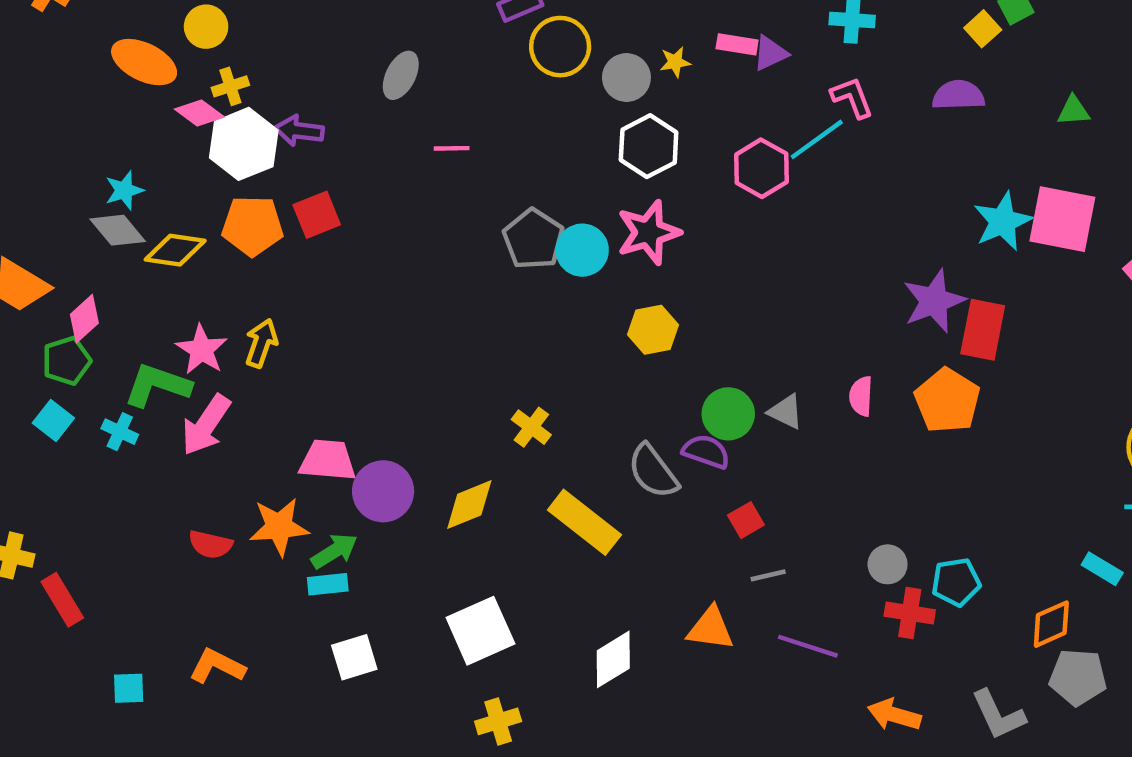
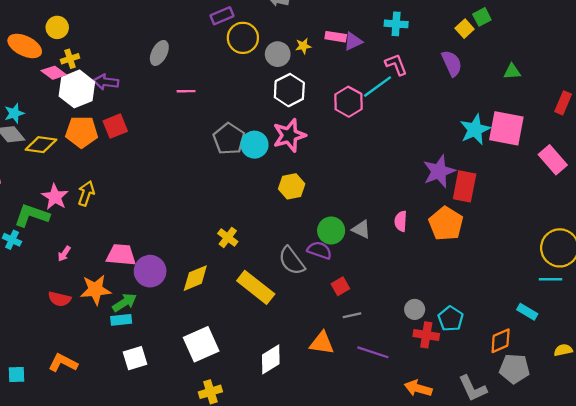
purple semicircle: (958, 95) -> (452, 63), turned 68
pink arrow: (206, 425) -> (64, 254), moved, size x0.5
cyan pentagon: (956, 582) -> (451, 319), turned -30

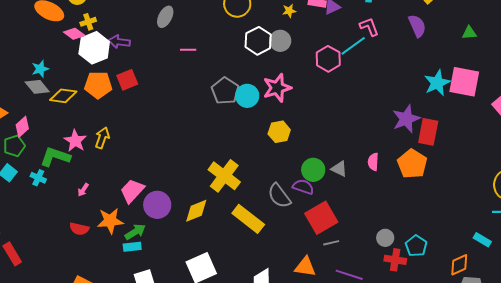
gray circle: (278, 54) -> (280, 41), moved
white hexagon: (289, 90) -> (258, 41), moved
yellow cross: (228, 237) -> (224, 176), size x1.8
pink trapezoid: (121, 255) -> (132, 191), turned -52
red square: (340, 286) -> (321, 218), size x2.0

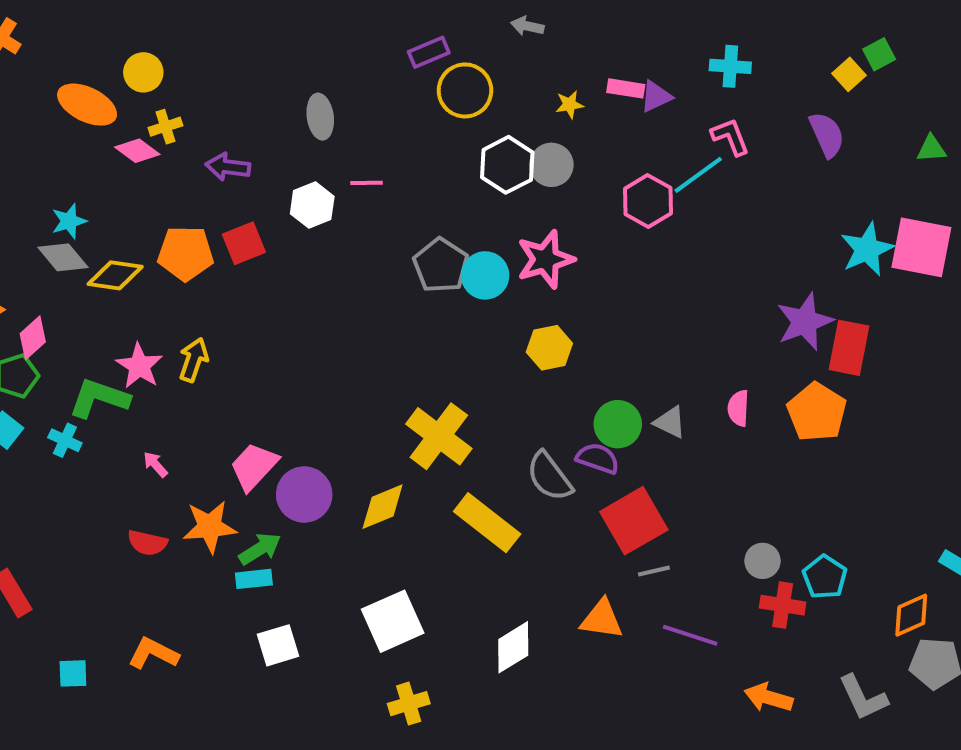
gray ellipse: (165, 17) -> (320, 117), turned -35
white hexagon: (94, 48) -> (312, 205), moved, size x0.7
pink arrow: (83, 190) -> (155, 464), turned 104

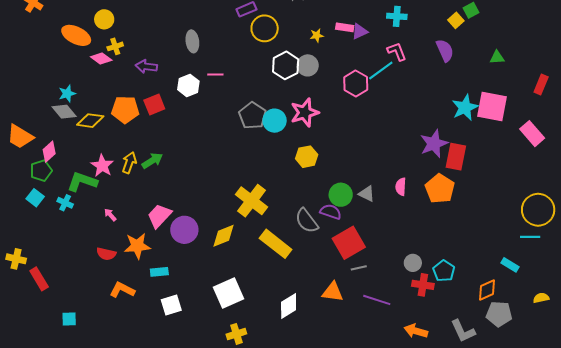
green arrow: (260, 549) -> (152, 161), moved
orange L-shape: (153, 653) -> (122, 290), moved

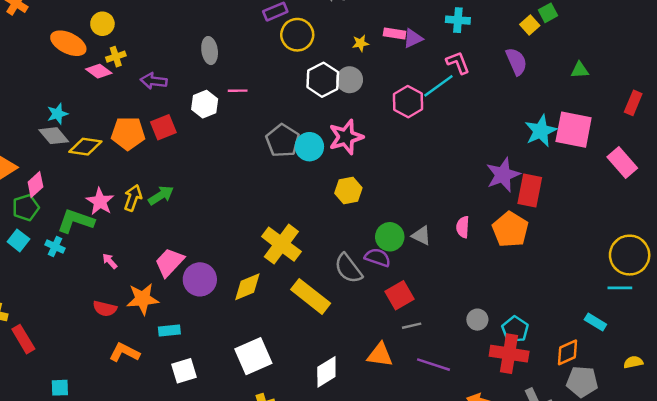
red square: (349, 243) -> (399, 295), size x0.7
red cross: (423, 285) -> (509, 354), moved, size x1.4

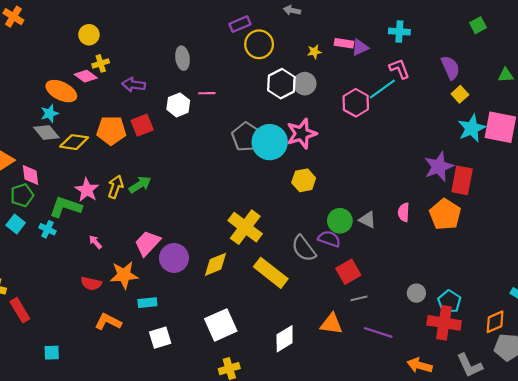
yellow square: (530, 25) -> (460, 94), moved
orange ellipse: (68, 43) -> (61, 91), moved
cyan circle: (309, 147) -> (270, 142), size x1.4
pink diamond: (35, 184) -> (30, 175), turned -55

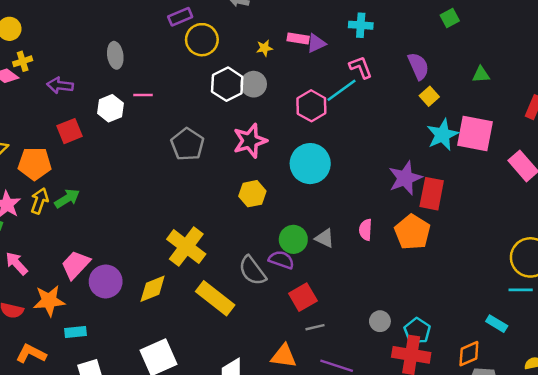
orange pentagon: (111, 130) -> (35, 164), moved
cyan circle: (270, 142) -> (310, 164), moved
pink arrow: (95, 242) -> (17, 263), size x1.5

